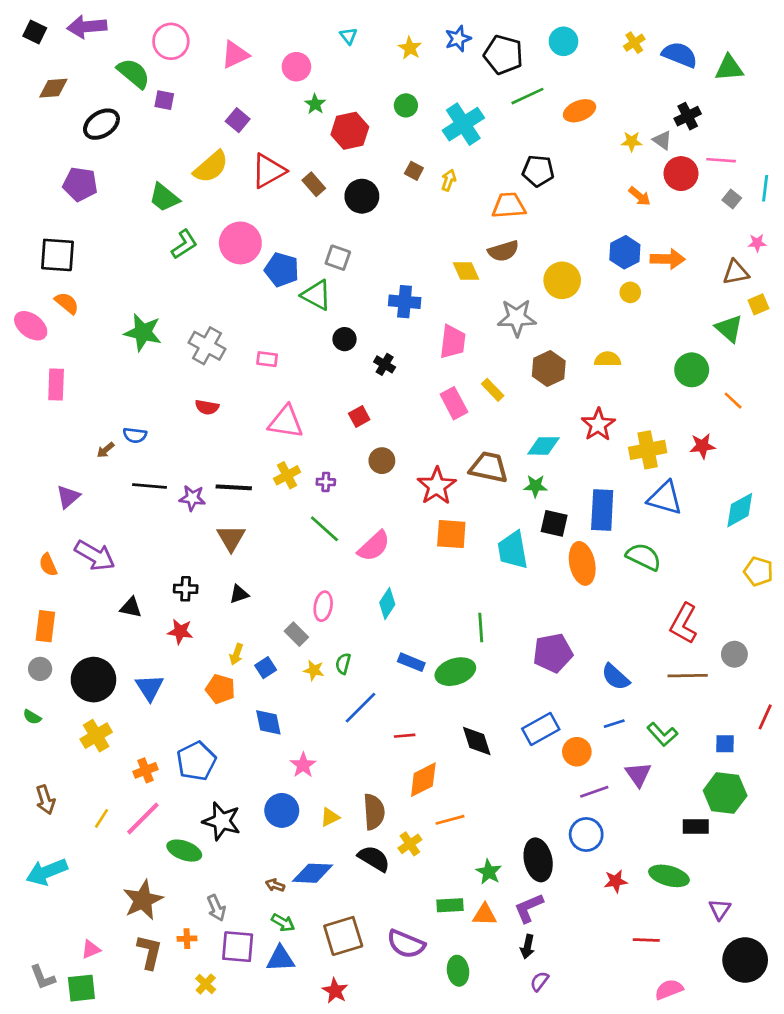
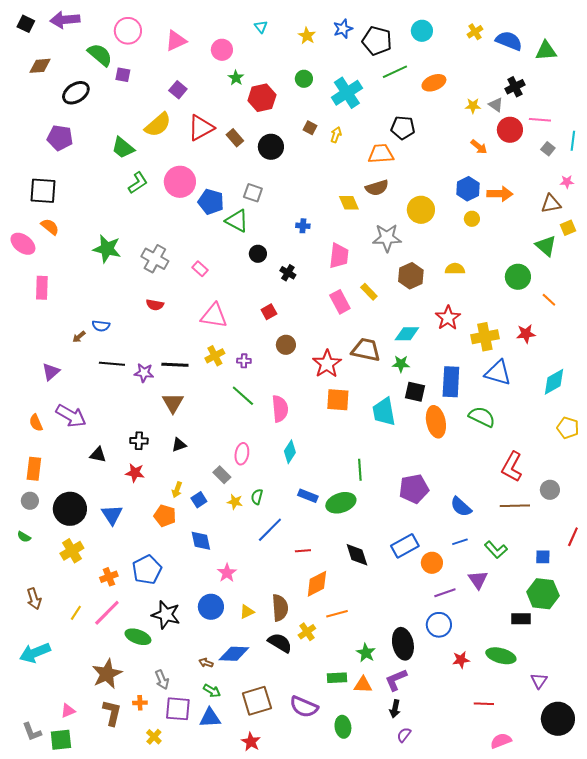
blue cross: (405, 302) -> (303, 226), size x0.6
pink rectangle: (267, 359) -> (200, 269), turned 35
pink semicircle: (374, 546) -> (280, 409), turned -52

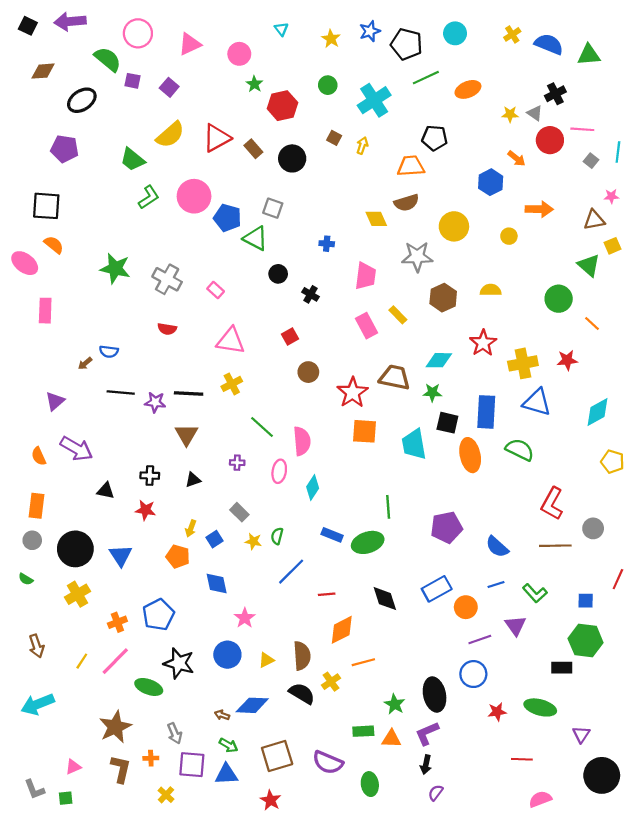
purple square: (178, 90) -> (169, 87), moved
blue hexagon: (468, 189) -> (491, 182), moved
purple cross: (244, 361) -> (237, 463), moved
pink ellipse: (242, 454) -> (279, 471), moved
green square: (61, 740) -> (66, 798), size x0.6

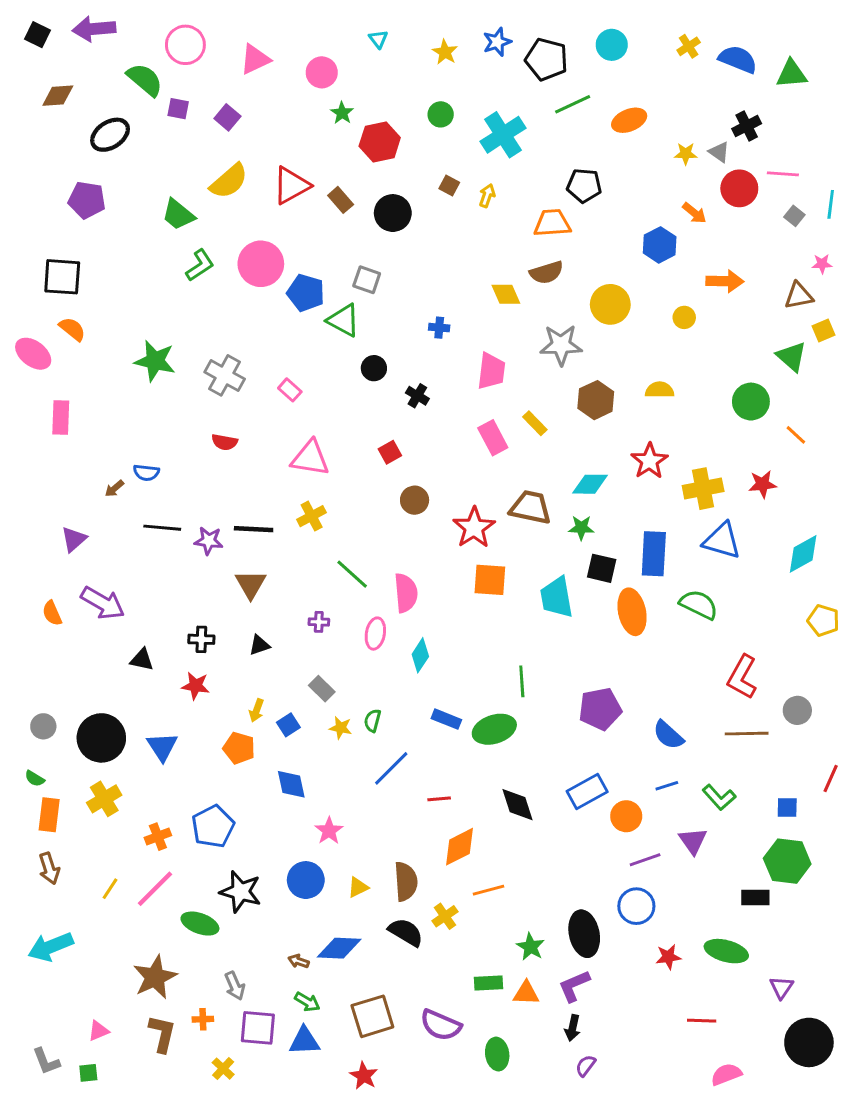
orange rectangle: (37, 506) -> (49, 815), moved

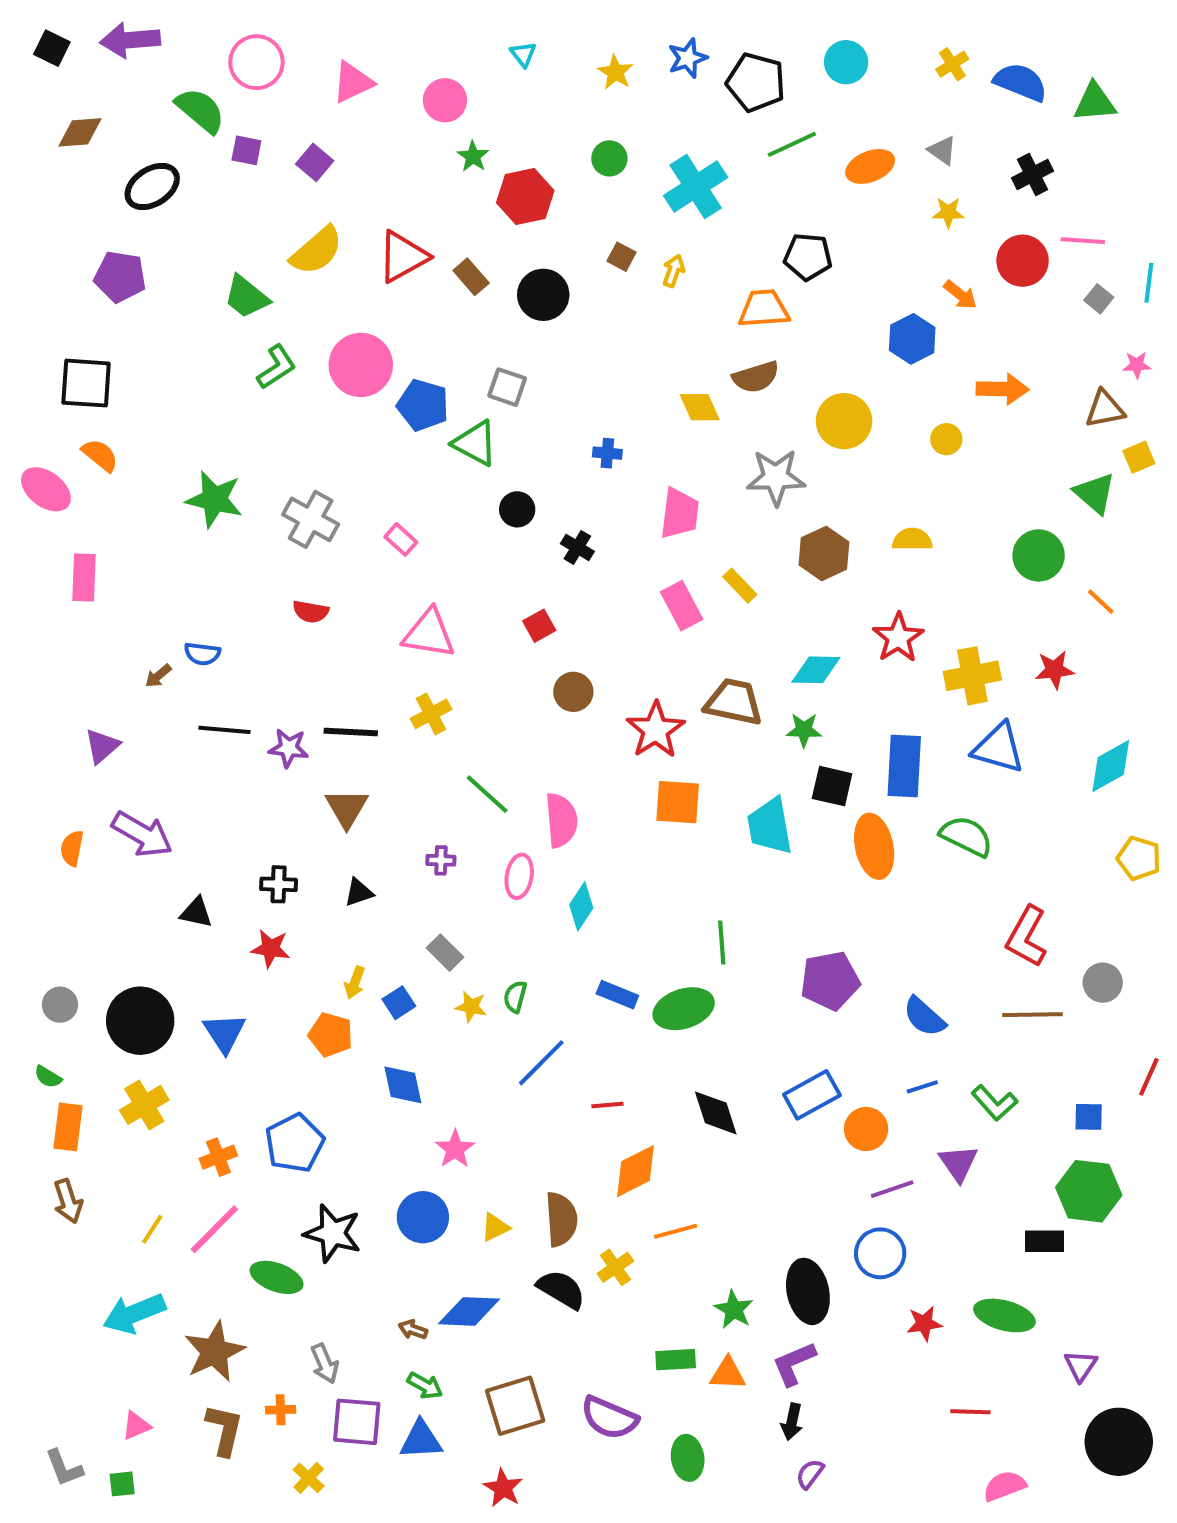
gray triangle: (719, 152) -> (942, 150), moved
orange semicircle: (52, 613) -> (72, 848), turned 35
cyan arrow: (51, 947) -> (134, 1313), moved

